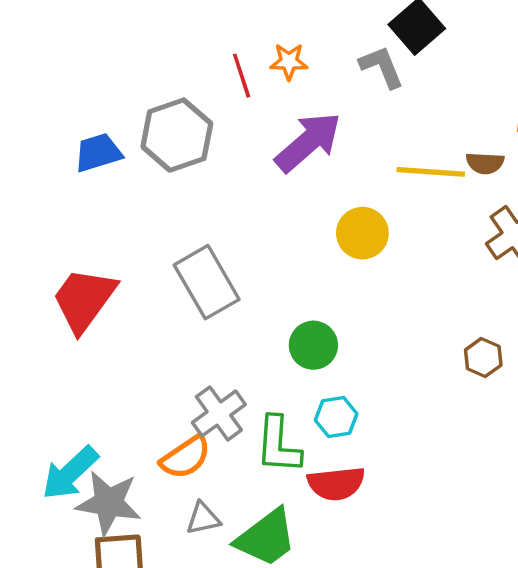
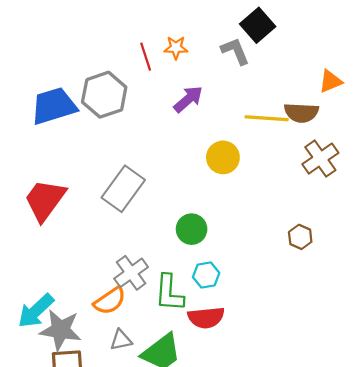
purple arrow: (308, 142) -> (188, 99), size x0.7
blue trapezoid: (98, 153) -> (54, 106), size x1.5
brown semicircle: (485, 163) -> (301, 113), size x1.4
gray rectangle: (207, 282) -> (123, 189), turned 66

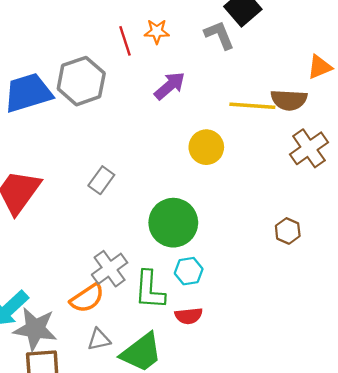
gray rectangle: (123, 189) -> (101, 180), size x0.6
green circle: (192, 229) -> (173, 223), size x1.5
red semicircle: (206, 318) -> (189, 316), size x0.7

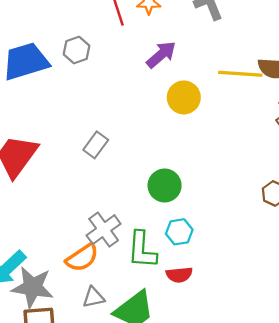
gray hexagon: (81, 81) -> (77, 50), size x0.6
yellow circle: (206, 147) -> (184, 97), moved
green circle: (173, 223) -> (165, 186), size x0.7

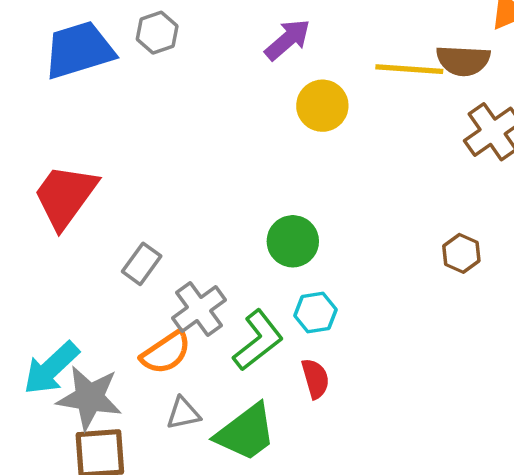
gray rectangle: (96, 145) -> (142, 264), moved
green L-shape: (142, 250) -> (258, 340), turned -132
red semicircle: (179, 275) -> (315, 379), turned -100

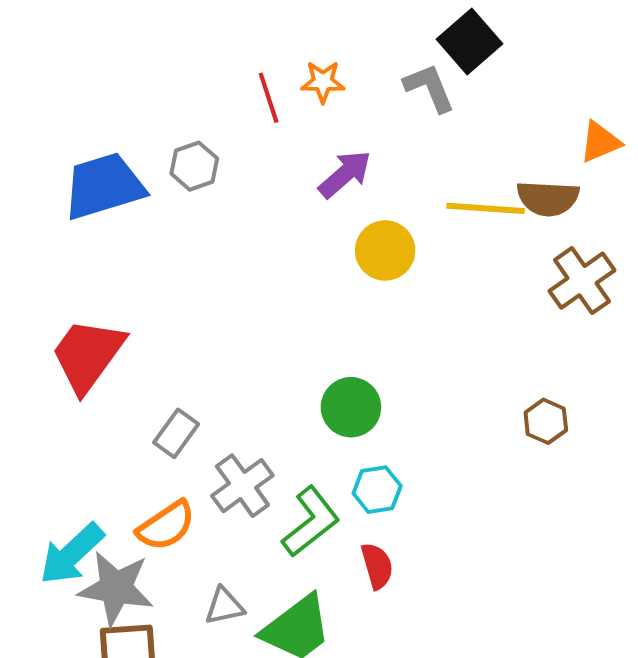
orange semicircle: (166, 353) -> (166, 526), moved

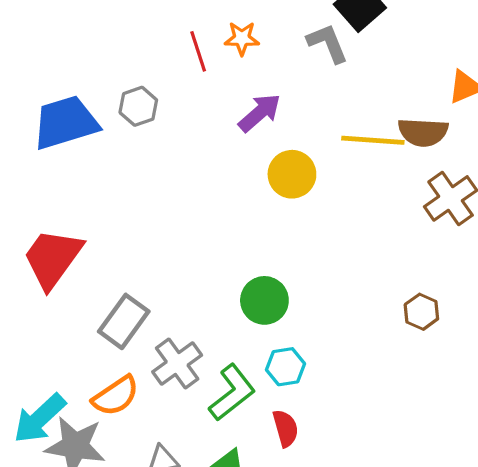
gray rectangle: (176, 433) -> (124, 321), size x1.4

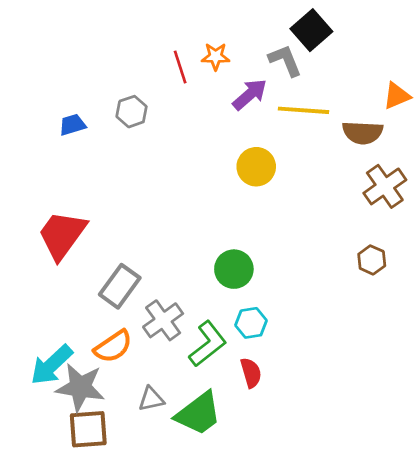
purple arrow: (260, 113) -> (250, 95), moved
blue trapezoid: (66, 122) -> (72, 125), size x0.5
yellow line: (373, 140) -> (303, 110), moved
brown hexagon: (421, 312) -> (372, 260), moved

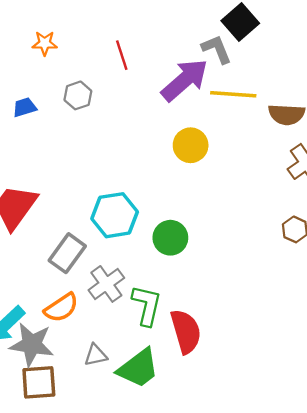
orange star: (216, 56) -> (45, 43), moved
purple arrow: (250, 95) -> (185, 80), size x1.5
cyan hexagon: (251, 323) -> (115, 215), moved, size x1.6
green L-shape: (208, 344) -> (147, 305), turned -39
red semicircle: (251, 373) -> (186, 331), size x1.6

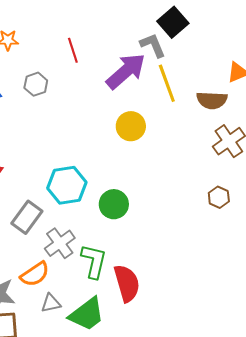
yellow line: (233, 94) -> (167, 83), turned 66
orange semicircle: (61, 308) -> (35, 274), moved

